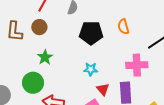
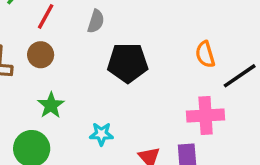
orange semicircle: (123, 27) -> (205, 54), moved
cyan star: (91, 69) -> (101, 134), moved

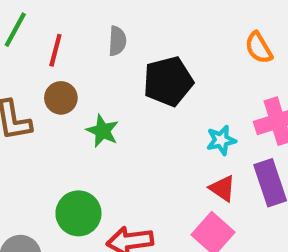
green star: (51, 105) -> (103, 131), moved
cyan star: (101, 134) -> (221, 140), moved

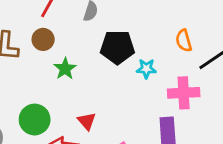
cyan star: (221, 140) -> (146, 69), moved
red triangle: (222, 188) -> (87, 121), moved

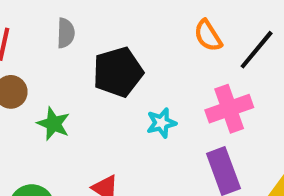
cyan star: (146, 69) -> (161, 123), moved

